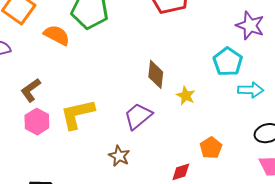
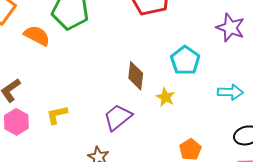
cyan pentagon: (228, 62) -> (185, 60), moved
yellow L-shape: (77, 114) -> (57, 115), size x0.6

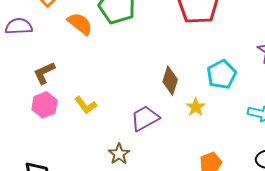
yellow L-shape: (57, 115) -> (86, 105), turned -125

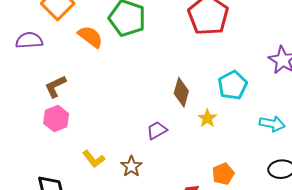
yellow L-shape: (86, 105) -> (94, 159), moved
purple trapezoid: (145, 118) -> (157, 130), size x0.7

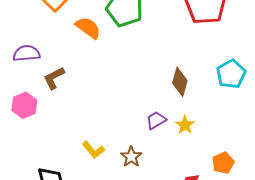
purple semicircle: (29, 40) -> (27, 53), moved
pink hexagon: (56, 118) -> (24, 105), moved
yellow star: (207, 118) -> (185, 125), moved

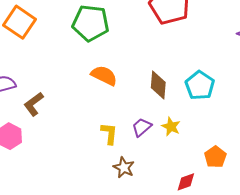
orange semicircle: (88, 28) -> (104, 75), moved
cyan pentagon: (231, 74) -> (200, 85), moved
yellow L-shape: (93, 150) -> (109, 133), moved, turned -125

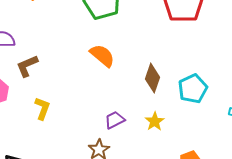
purple trapezoid: (142, 127) -> (115, 120), moved
yellow L-shape: (109, 133) -> (42, 108), moved

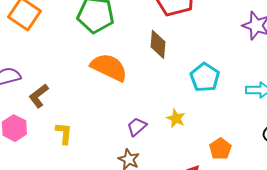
orange semicircle: (102, 56) -> (109, 67), size x1.4
brown diamond: (153, 78) -> (158, 44), moved

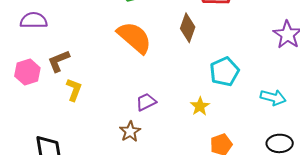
brown L-shape: (39, 96) -> (59, 61), moved
yellow star: (176, 118) -> (200, 106), moved

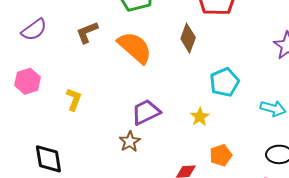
purple semicircle: (34, 20) -> (34, 30), turned 144
brown L-shape: (59, 61) -> (87, 32), moved
purple trapezoid: (146, 102) -> (146, 112), size x1.4

